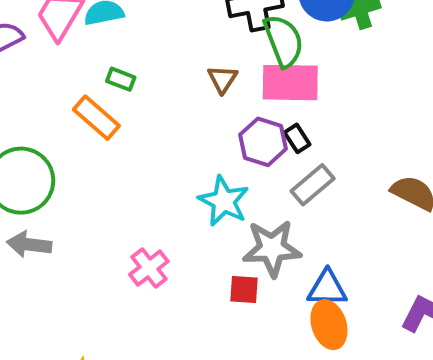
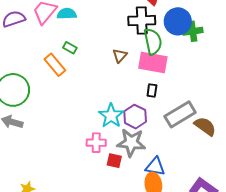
black rectangle: (297, 138) -> (152, 90), turned 32
purple hexagon: (263, 142) -> (135, 117), moved
gray rectangle: (313, 185) -> (180, 114), moved, size x1.4
pink cross: (149, 268) -> (96, 143), moved, turned 30

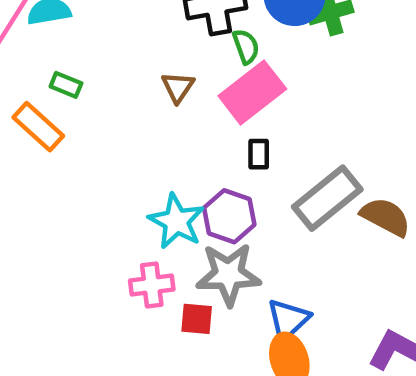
green semicircle: (153, 41) -> (246, 46), size x0.6
pink rectangle: (153, 62) -> (252, 92), turned -40
blue triangle: (155, 166) -> (288, 320), turned -45

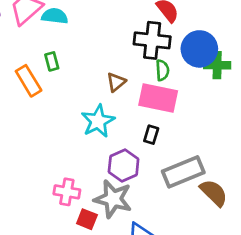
green rectangle: (66, 85) -> (52, 61), turned 36
pink rectangle: (252, 92) -> (158, 98), turned 33
cyan star: (176, 221) -> (98, 121), moved

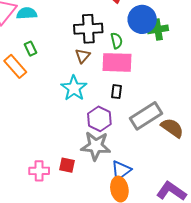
black cross: (152, 40) -> (88, 29), moved
pink cross: (67, 192) -> (39, 171), moved
red square: (87, 219) -> (67, 165), moved

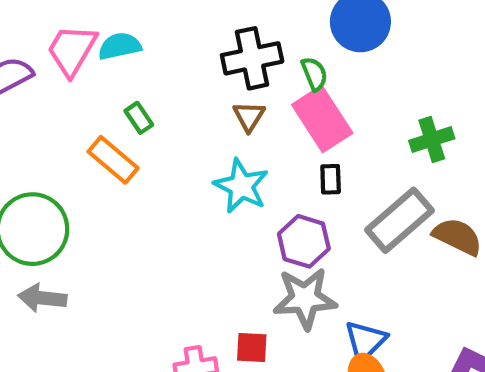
green cross: (158, 29) -> (432, 140), moved
pink rectangle: (117, 62) -> (322, 119), turned 64

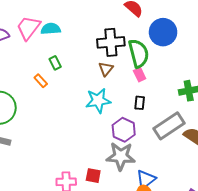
green semicircle: (314, 74) -> (139, 53), size x1.8
pink rectangle: (322, 119) -> (140, 75), size x0.5
orange rectangle: (113, 160) -> (41, 81), size x0.6
cyan star: (241, 186) -> (98, 101), turned 30

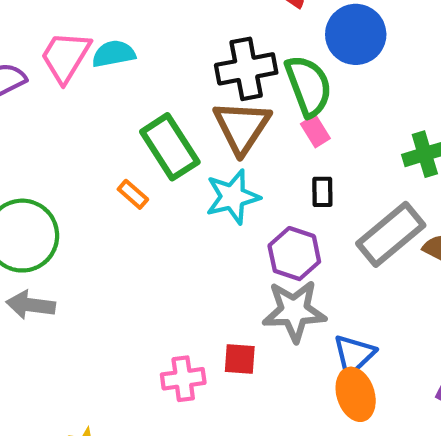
green rectangle: (55, 63) -> (170, 147), moved, size x2.0
brown triangle: (106, 69) -> (242, 127), size x1.8
orange rectangle: (41, 81) -> (133, 194), moved

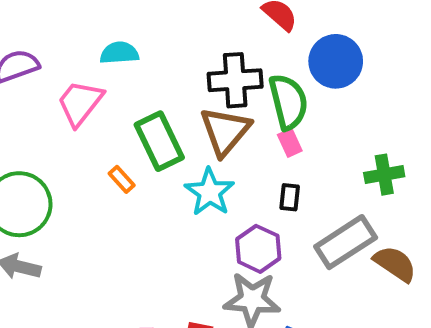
pink trapezoid: (65, 57) -> (80, 103), moved
cyan star: (233, 197) -> (210, 192), turned -30

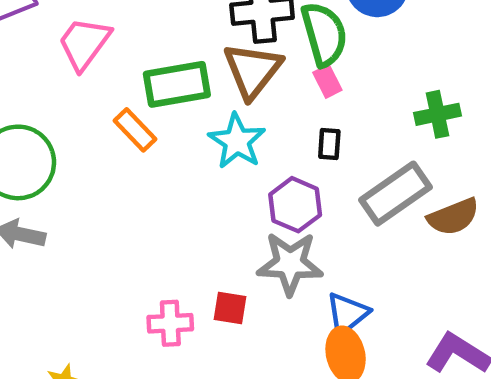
green rectangle: (159, 141) -> (177, 84), turned -72
orange rectangle: (122, 179) -> (135, 130), size x1.4
brown semicircle: (395, 264) -> (453, 217), turned 126

